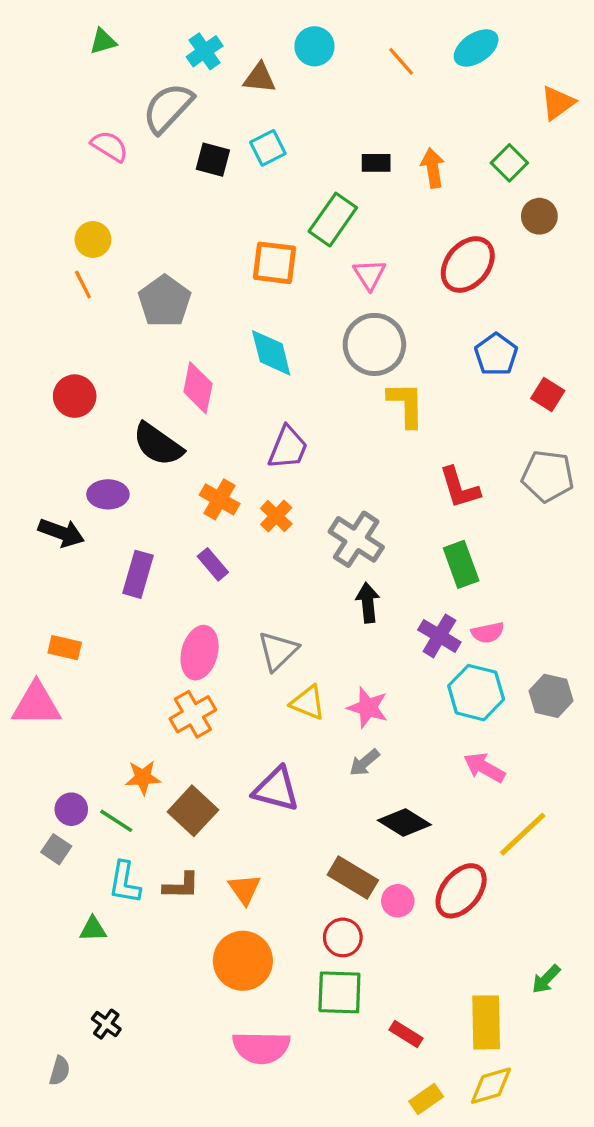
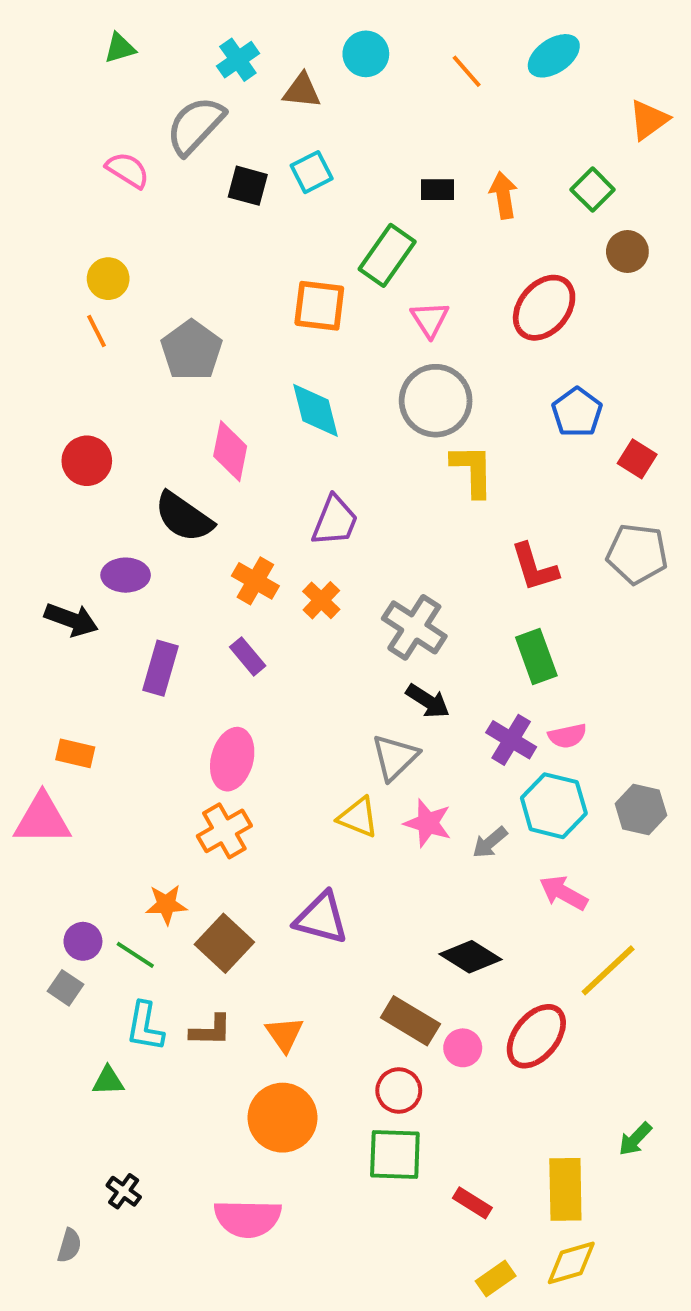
black arrow: (368, 603) -> (428, 701), turned 129
gray triangle: (278, 651) -> (395, 757), moved
gray arrow: (364, 763) -> (490, 842), moved
pink semicircle: (261, 1047) -> (248, 1218), moved

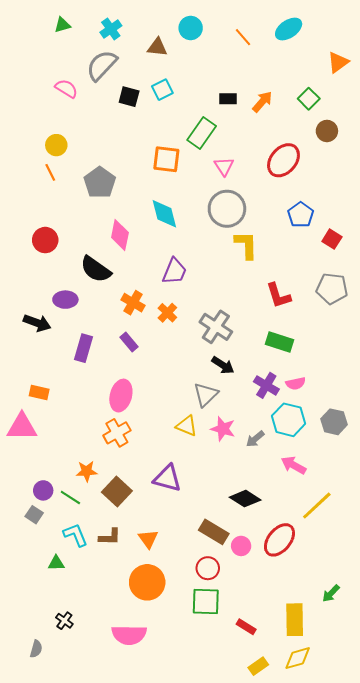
cyan cross: (238, 60) -> (111, 29), moved
orange arrow: (503, 195) -> (262, 102), turned 50
green rectangle: (536, 656) -> (279, 342), turned -52
cyan L-shape: (145, 1027) -> (75, 535), turned 148

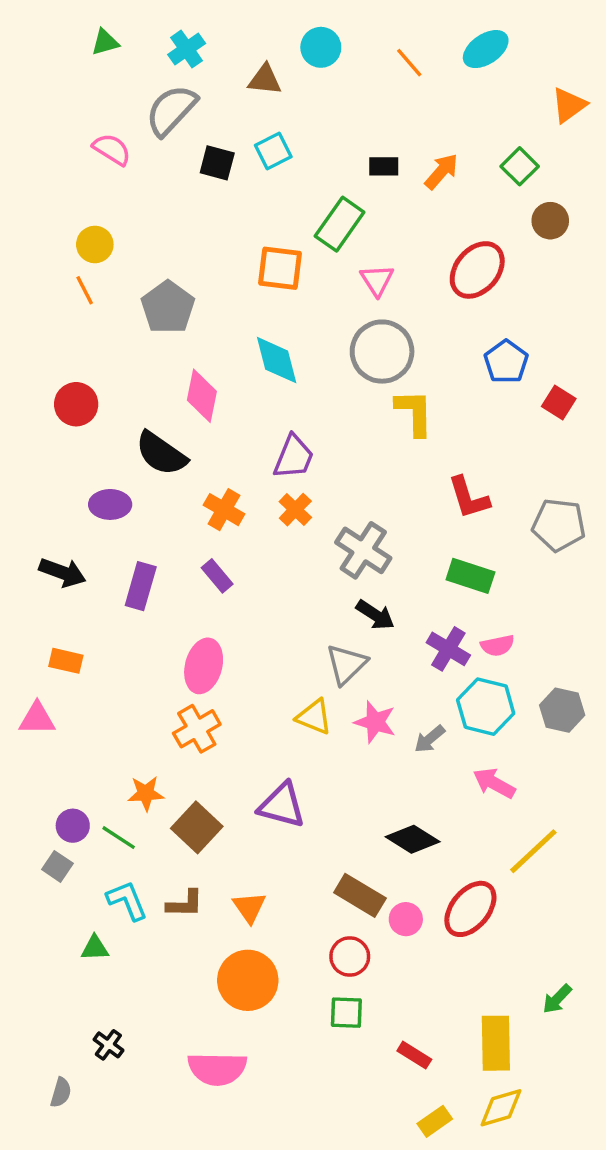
gray pentagon: (332, 288) -> (559, 525), moved
orange cross: (167, 313) -> (295, 510), moved
black arrow: (37, 323) -> (63, 572), moved
pink triangle: (22, 427) -> (37, 719), size x0.7
green square: (206, 601) -> (346, 1013), size x0.7

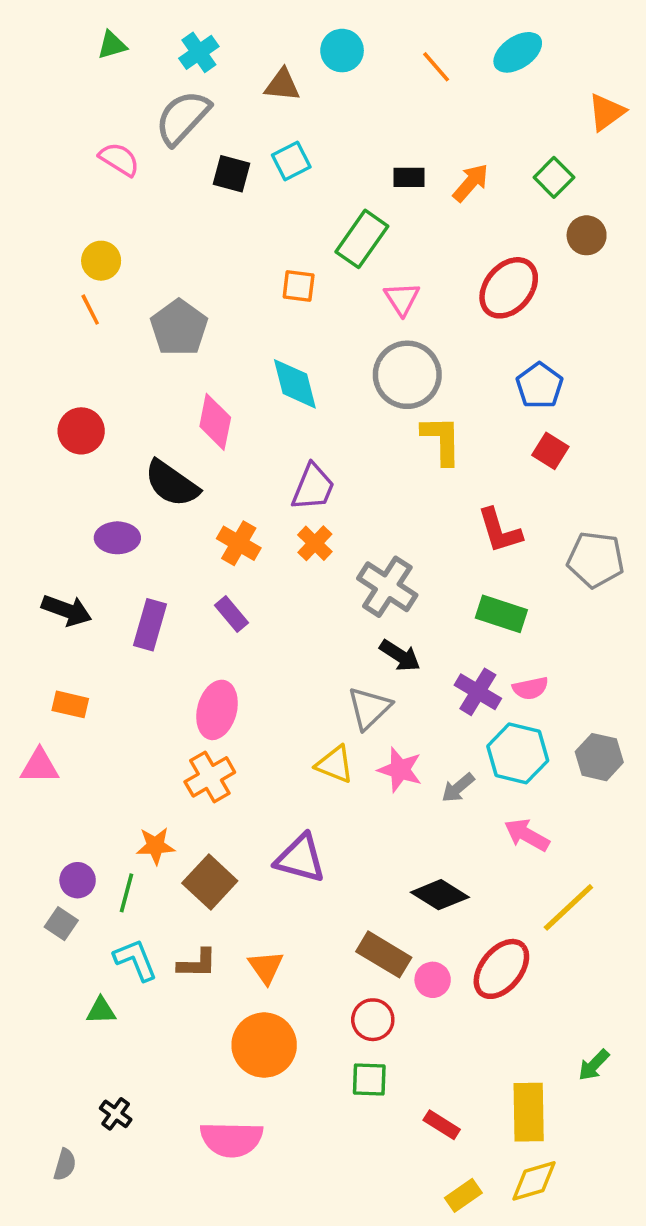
orange square: (280, 268) -> (299, 286), size x0.7
red square: (559, 403) -> (550, 451), moved
green line: (119, 838) -> (126, 893), turned 72

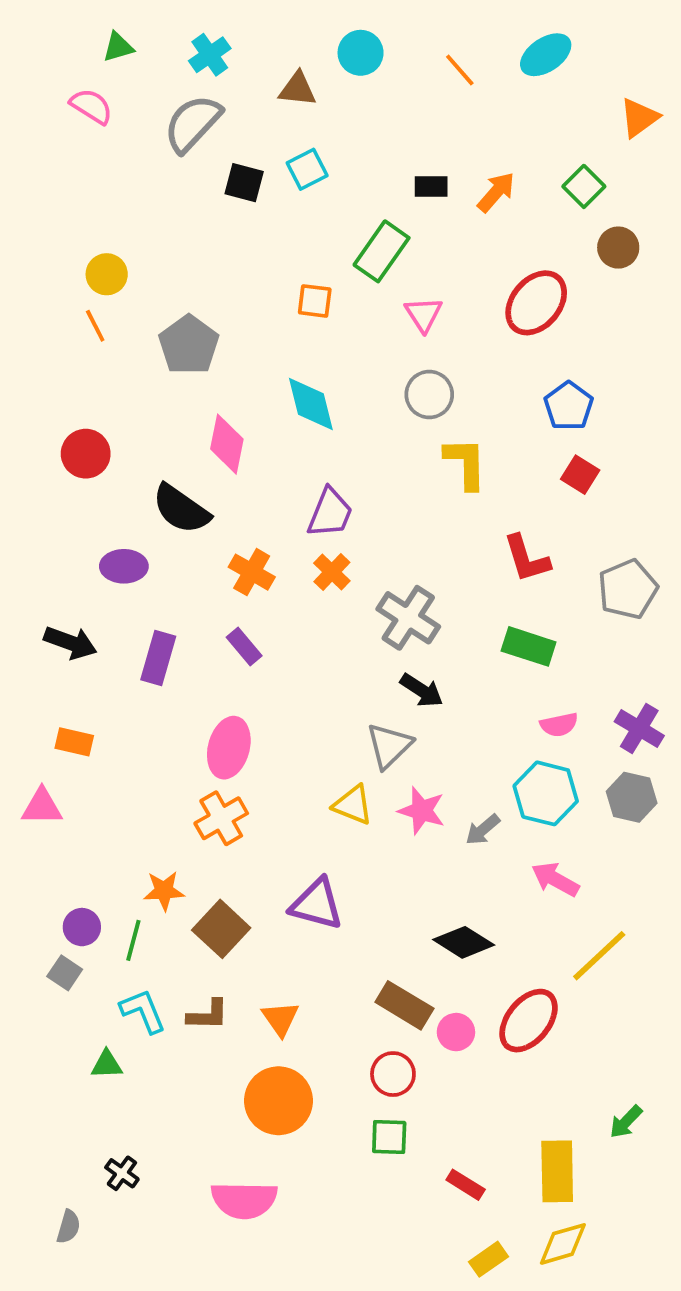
pink semicircle: (119, 159) -> (91, 106), moved
gray circle: (407, 375) -> (429, 394), size x0.7
gray pentagon: (596, 560) -> (628, 589), turned -30
purple cross: (478, 692) -> (639, 729), moved

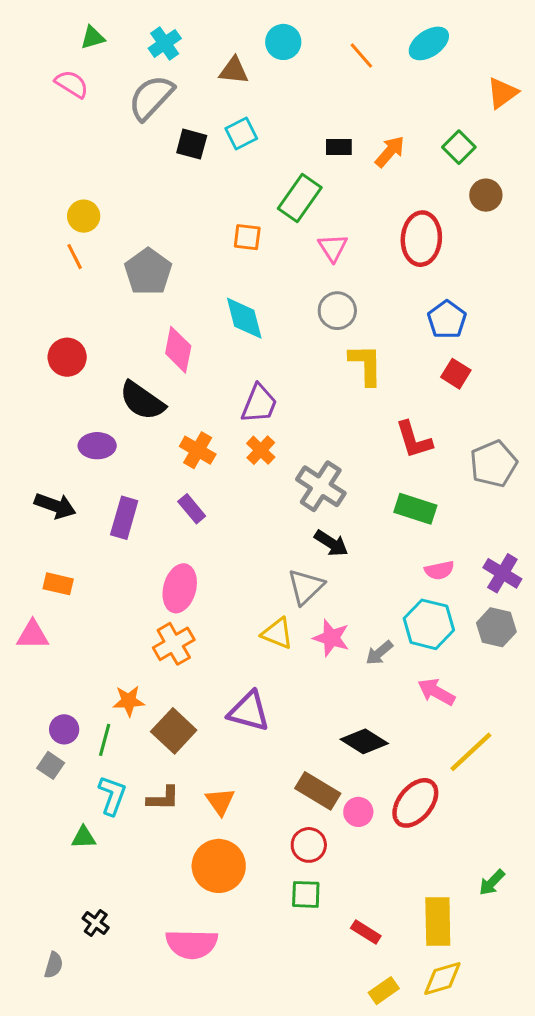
red ellipse: (536, 303) -> (421, 239), turned -36
cyan L-shape: (143, 1011) -> (112, 795), turned 42

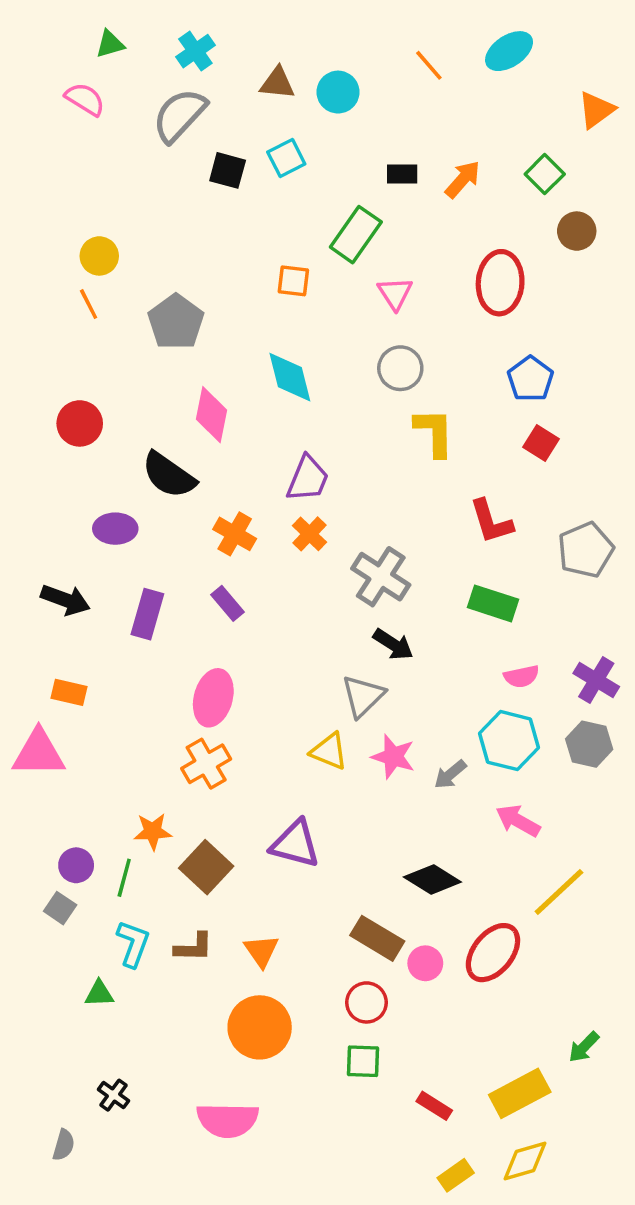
cyan circle: (283, 42) -> (338, 92), moved
pink triangle: (33, 635) -> (39, 753), size x1.4
yellow rectangle: (438, 921) -> (520, 1093), turned 63

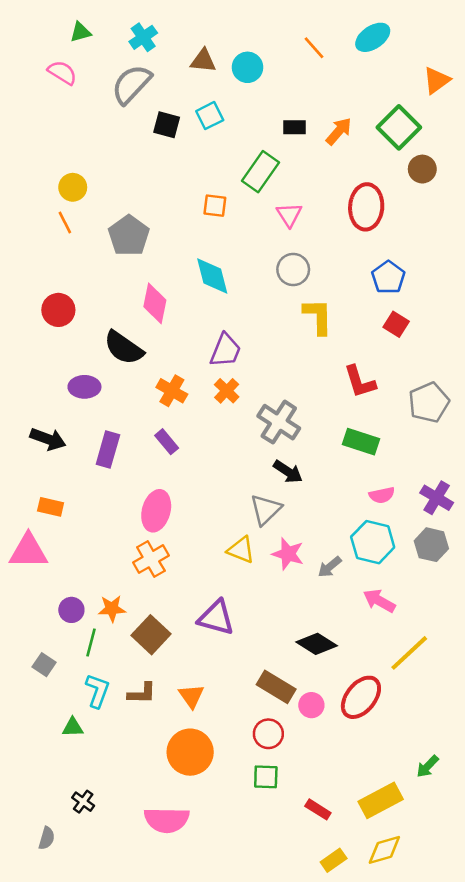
green square: (545, 174) -> (399, 127), size x1.5
purple circle: (76, 865) -> (71, 610), moved

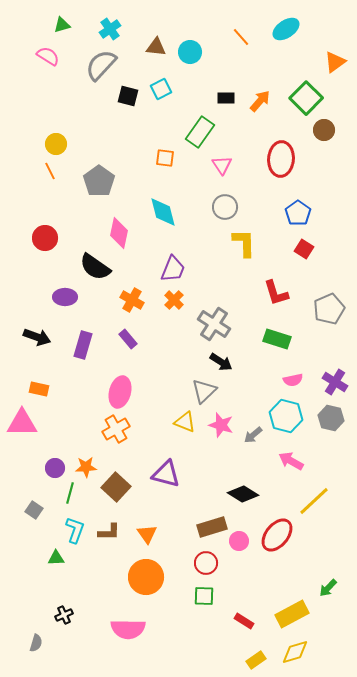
brown rectangle: (276, 687) -> (212, 527), turned -48
black cross: (83, 802) -> (64, 615), turned 30

